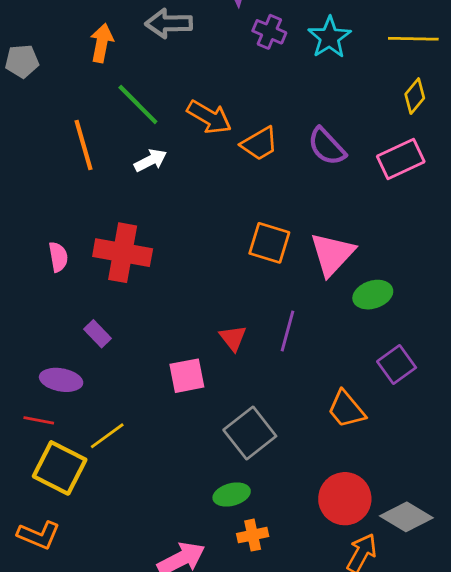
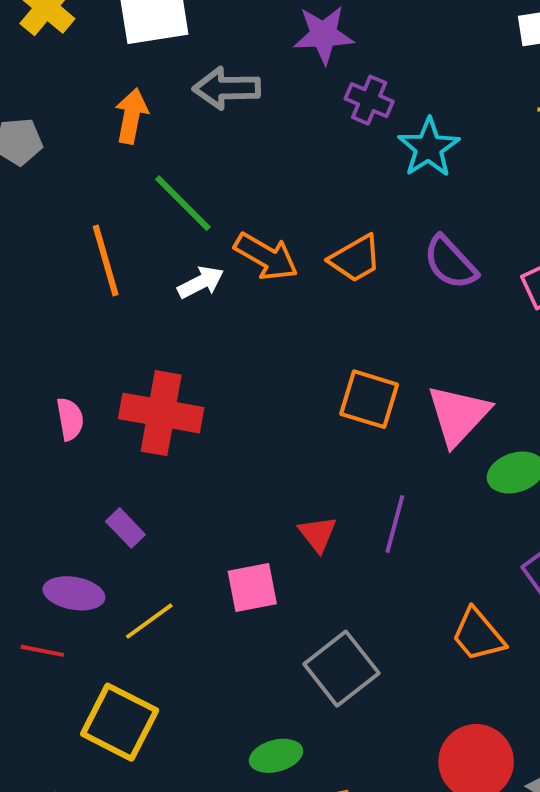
cyan star: (329, 37) -> (429, 148), moved
orange arrow: (209, 117) -> (266, 257), moved
yellow line: (107, 436) -> (149, 621), moved
yellow square: (60, 468) -> (120, 722), moved
green ellipse: (232, 494) -> (276, 756), moved

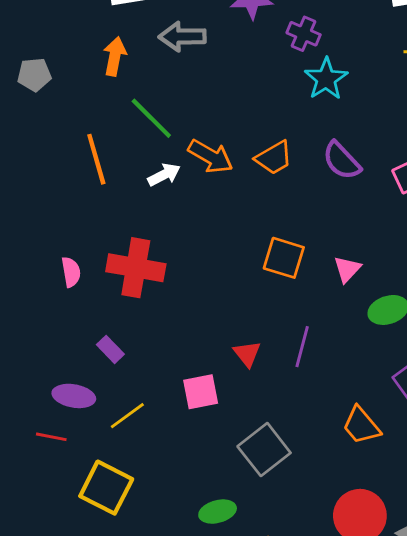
purple cross: (369, 100) -> (304, 34), moved
pink triangle: (458, 415) -> (347, 269), size x0.6

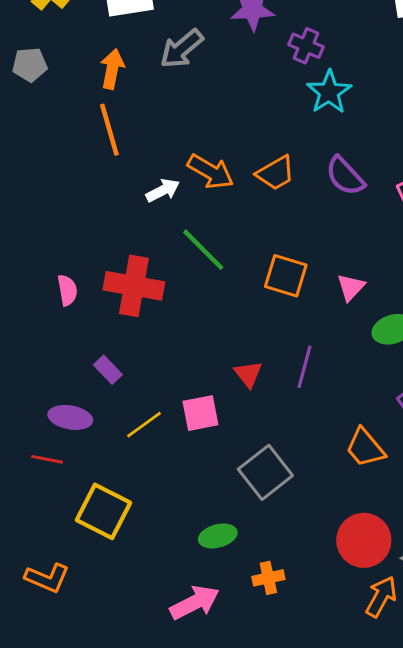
gray arrow: (182, 37) -> (182, 49), turned -39
gray pentagon: (34, 75) -> (30, 65), moved
green line: (151, 118) -> (203, 250), moved
orange line: (96, 159) -> (109, 130), moved
yellow line: (127, 416) -> (144, 425), moved

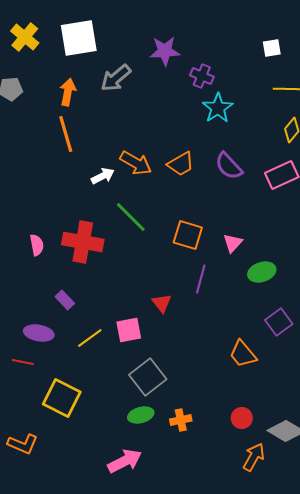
purple line: (305, 367) -> (201, 279), moved
gray square: (265, 472) -> (148, 377), moved
red circle: (364, 540) -> (242, 418), size x0.6
orange cross: (268, 578) -> (181, 420), moved

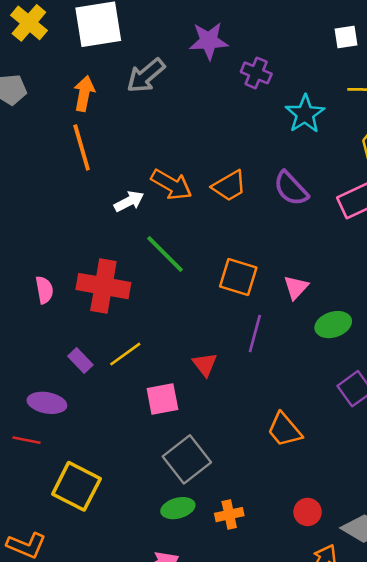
cyan star: (218, 108) -> (305, 114), moved
yellow line: (90, 338) -> (125, 354), moved
orange trapezoid: (243, 354) -> (284, 430), moved

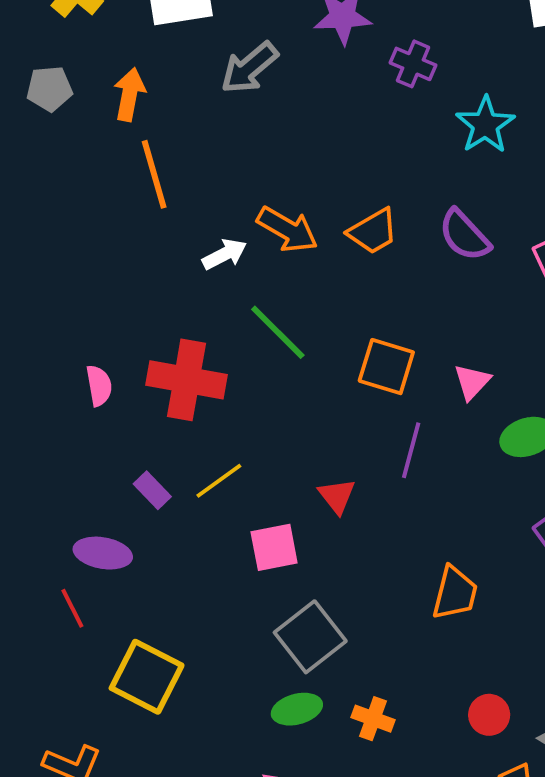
orange arrow: (84, 93) -> (129, 94), moved
orange trapezoid: (284, 430) -> (455, 593), turned -126
red line: (26, 440) -> (72, 608), turned 52
orange cross: (229, 515) -> (373, 719), turned 32

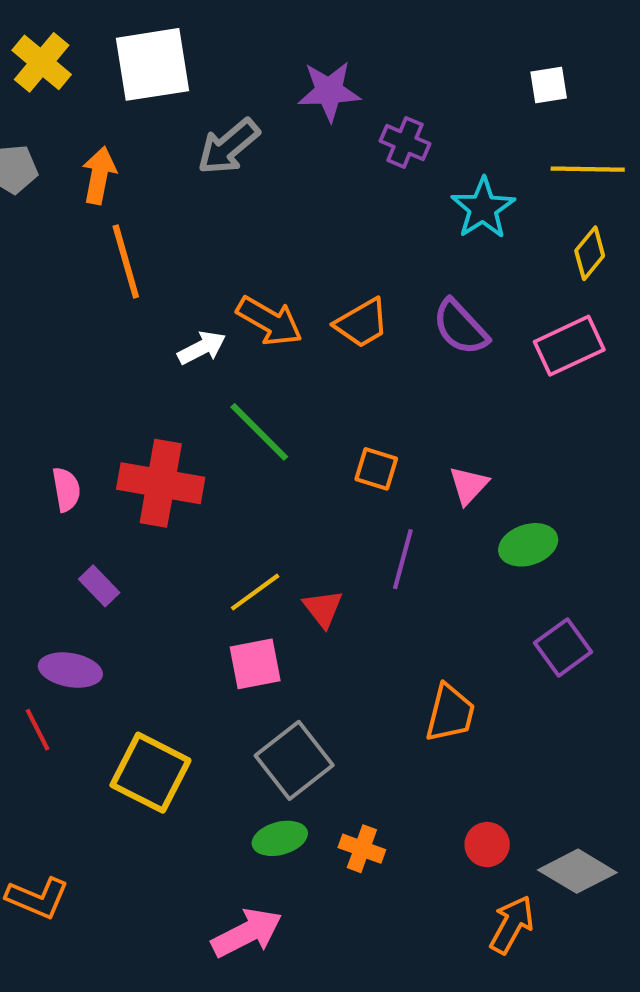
orange square: (386, 367) -> (376, 469), size x0.7
yellow line: (219, 481) -> (255, 592), moved
purple rectangle: (152, 490) -> (99, 586), moved
yellow square: (147, 677) -> (150, 773), moved

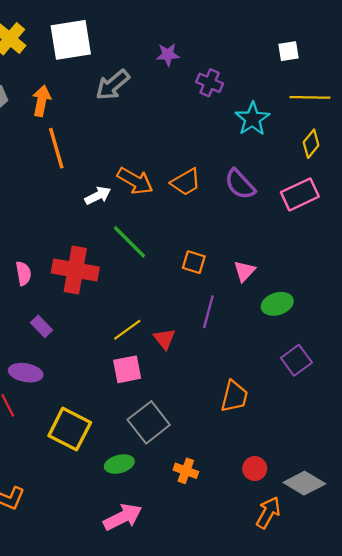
purple star: (329, 91) -> (168, 55), size x0.7
green ellipse: (280, 838) -> (119, 464), moved

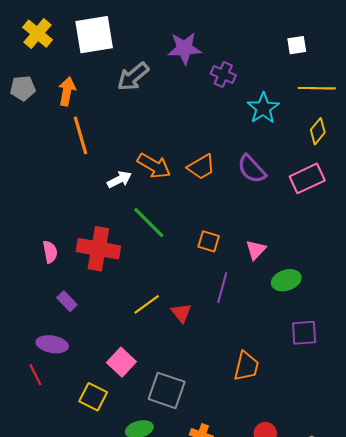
purple star: (168, 55) -> (184, 48), size x1.5
purple square: (296, 360) -> (304, 333), turned 32
pink square: (127, 369) -> (121, 362), moved, turned -36
gray square: (149, 422) -> (167, 390), turned -33
yellow square: (70, 429) -> (93, 397), size x0.7

